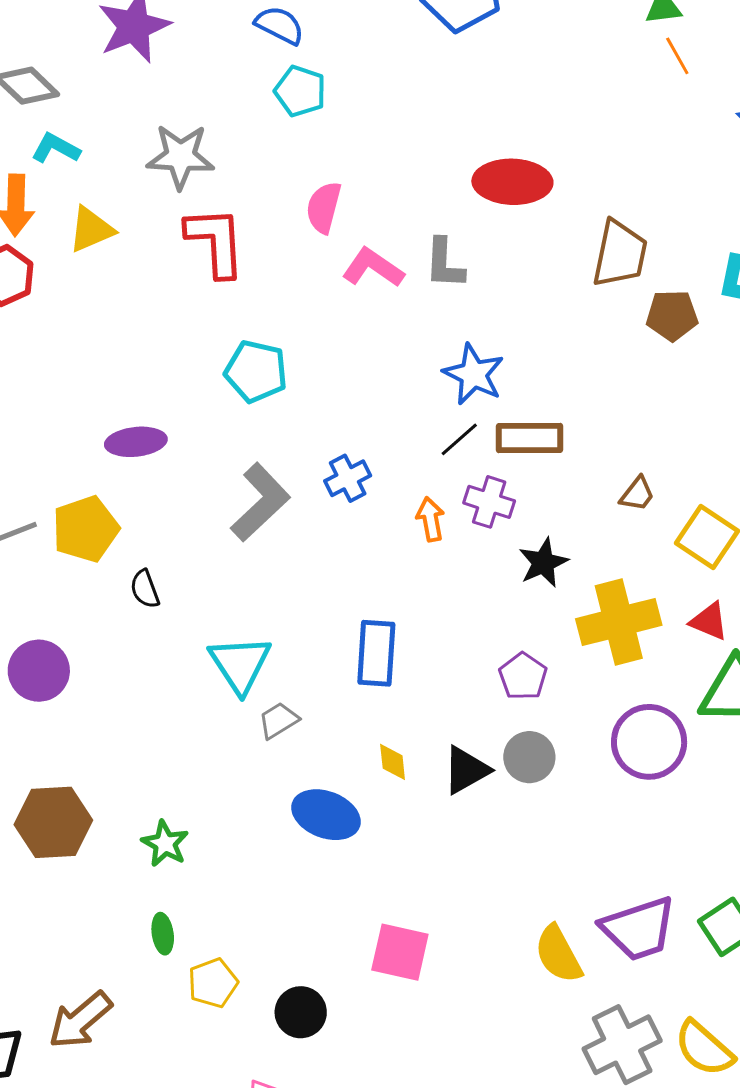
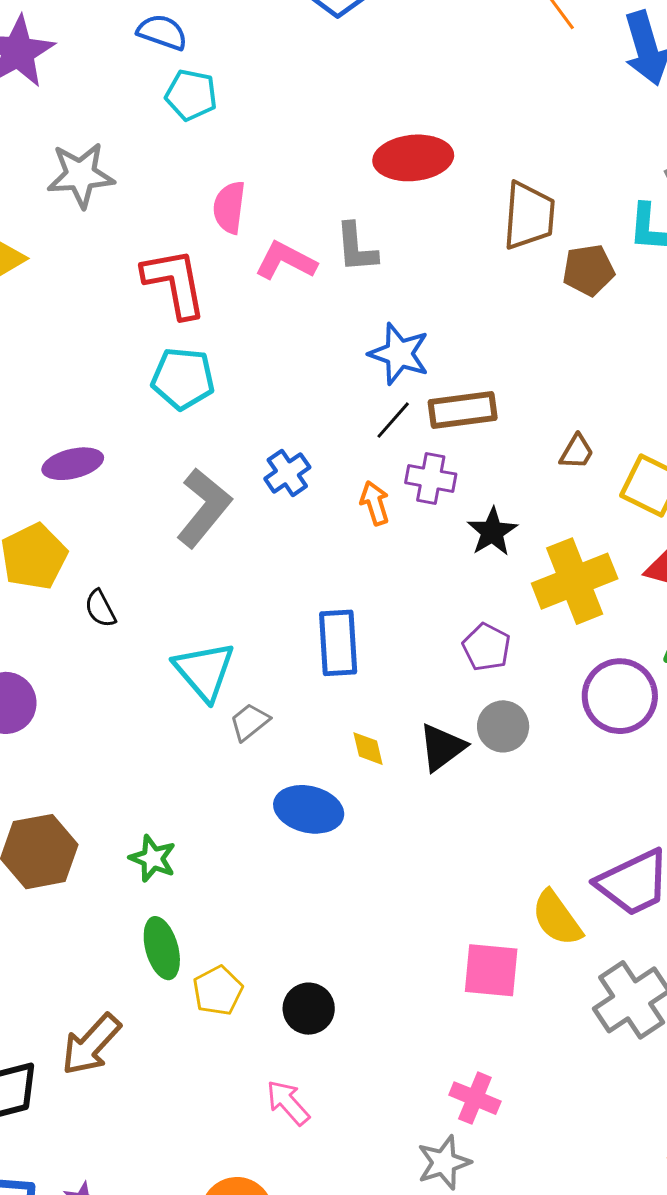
red L-shape: (216, 242) -> (175, 283), moved
green ellipse: (163, 934) -> (162, 948), size x1.5
pink square: (400, 952) -> (491, 970), moved

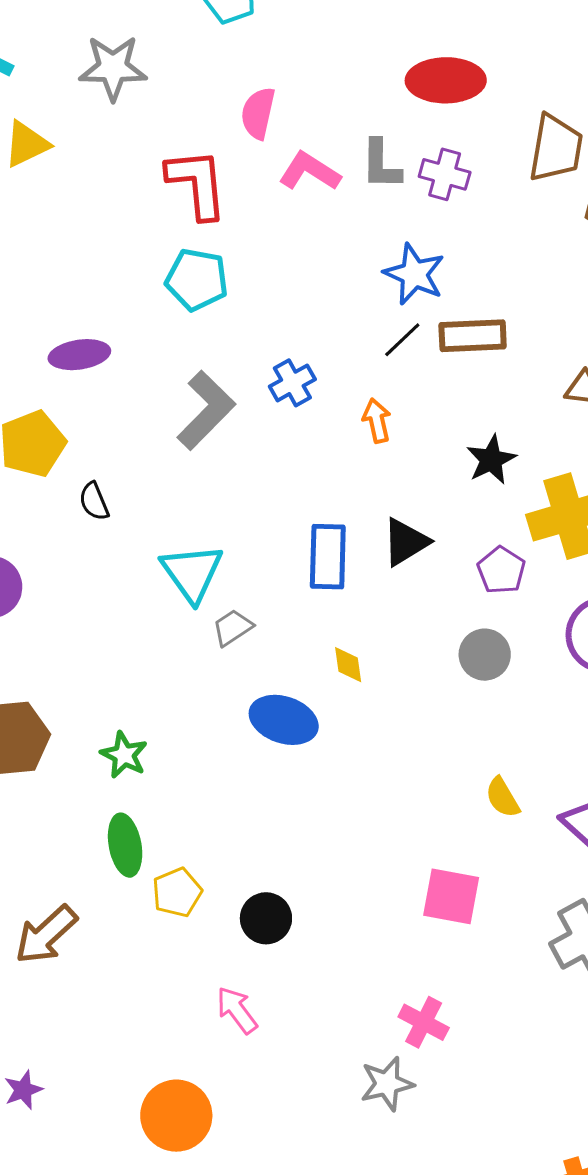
purple cross: (431, 478) -> (445, 174), moved
purple pentagon: (486, 647) -> (501, 570), moved
black triangle: (442, 747) -> (406, 542), moved
yellow semicircle: (557, 918) -> (502, 797), moved, size x0.7

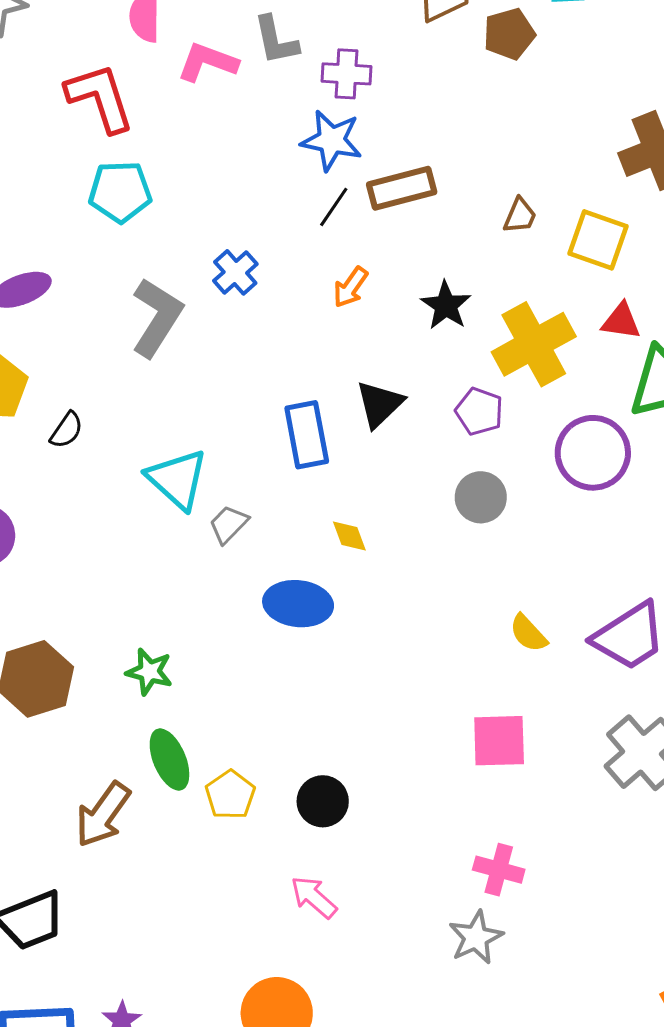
purple cross: (445, 174) -> (346, 74), moved
orange arrow: (377, 421) -> (350, 287), moved, turned -120
black semicircle: (94, 501) -> (67, 430), turned -111
brown arrow: (46, 935) -> (103, 815), moved

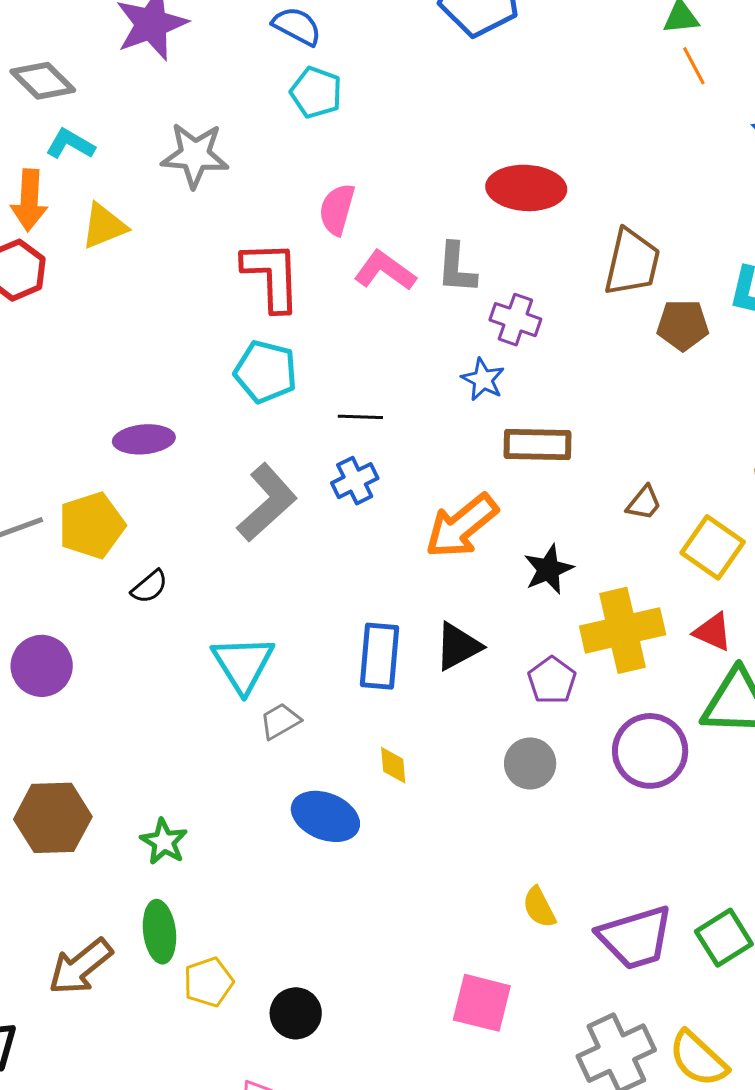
blue star: (331, 140) -> (483, 379), size x0.7
black line: (334, 207) -> (360, 417), moved, turned 42
orange arrow: (350, 287) -> (462, 526), size x1.8

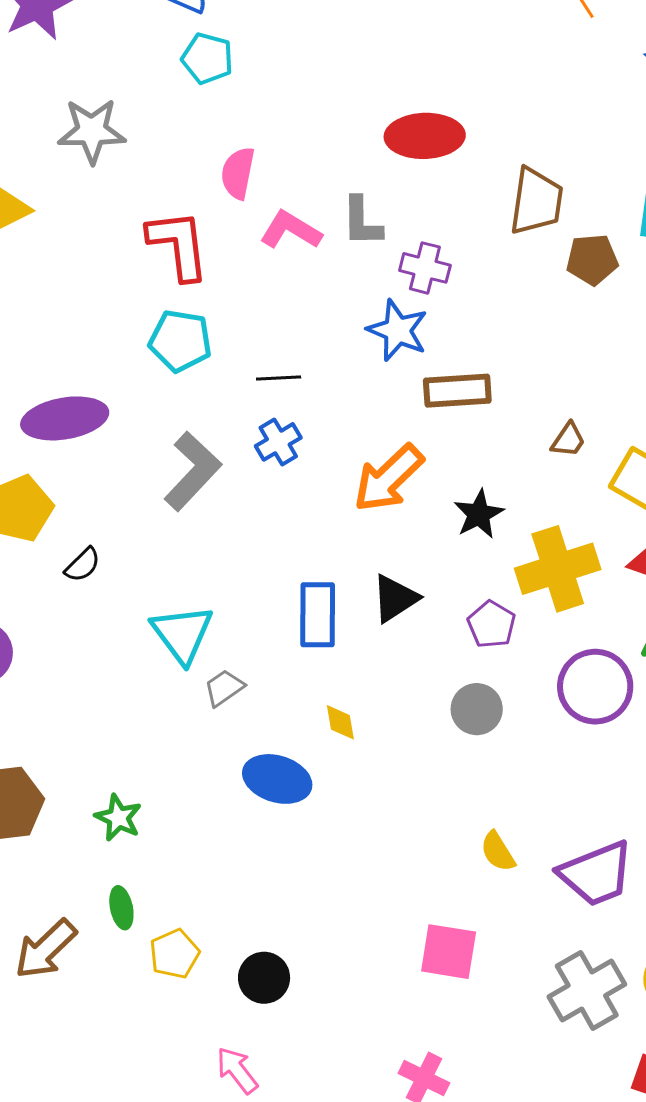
blue star: (483, 379) -> (398, 330), size x1.4
purple ellipse: (144, 439) -> (65, 418), size x1.4
green ellipse: (159, 932) -> (121, 908), size x0.7

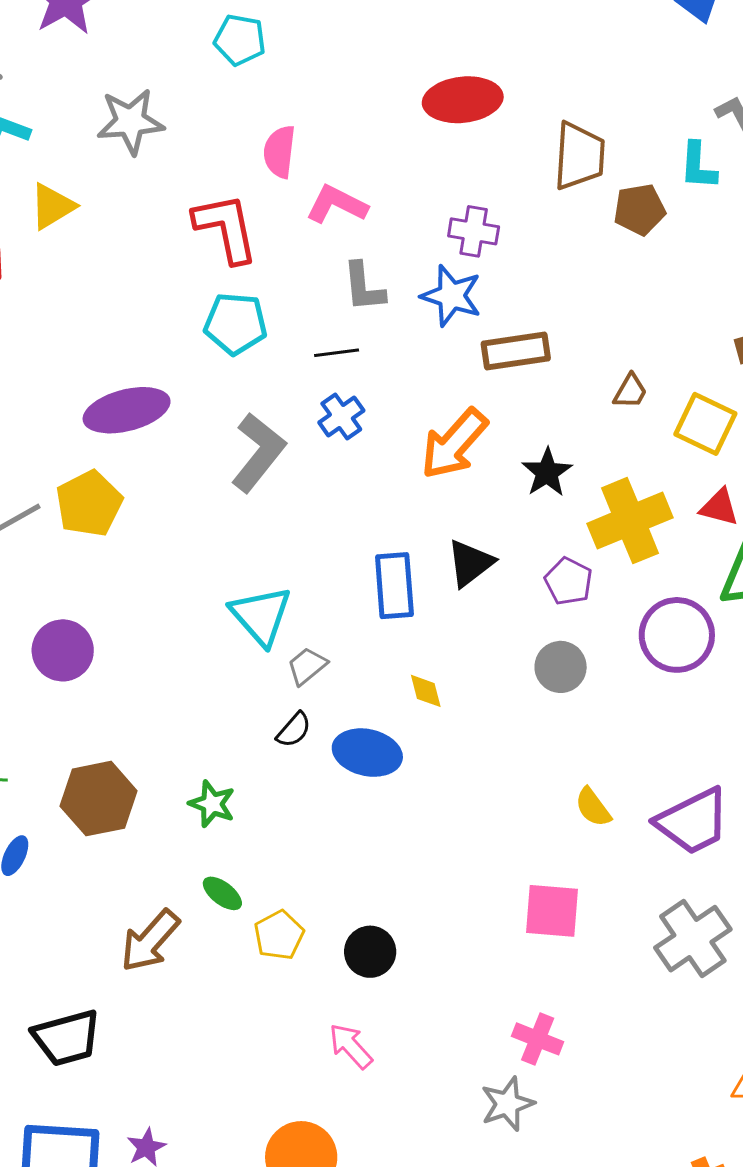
gray L-shape: (362, 222) -> (364, 287), moved
black semicircle: (83, 565) -> (294, 730), moved
green ellipse: (121, 908) -> (222, 893), turned -36

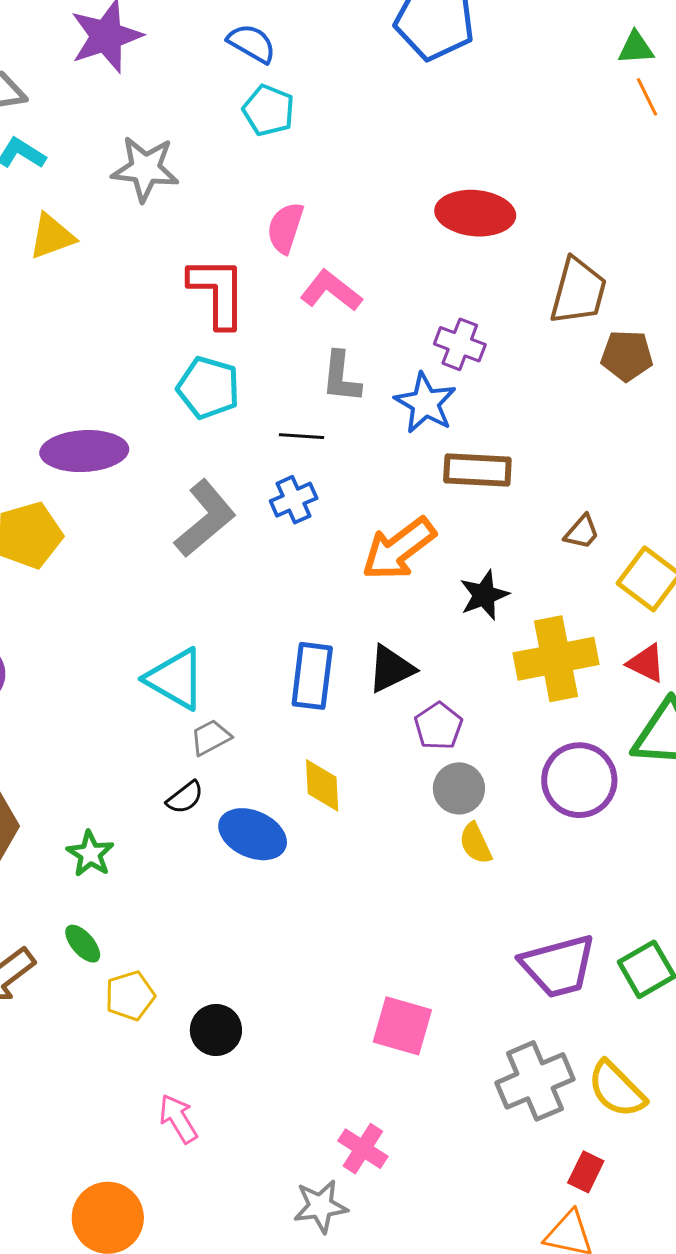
purple pentagon: (568, 581) -> (438, 726), moved
cyan triangle: (261, 616) -> (175, 679), turned -30
yellow diamond: (426, 691) -> (322, 785), size x1.4
yellow semicircle: (593, 807) -> (475, 843), moved

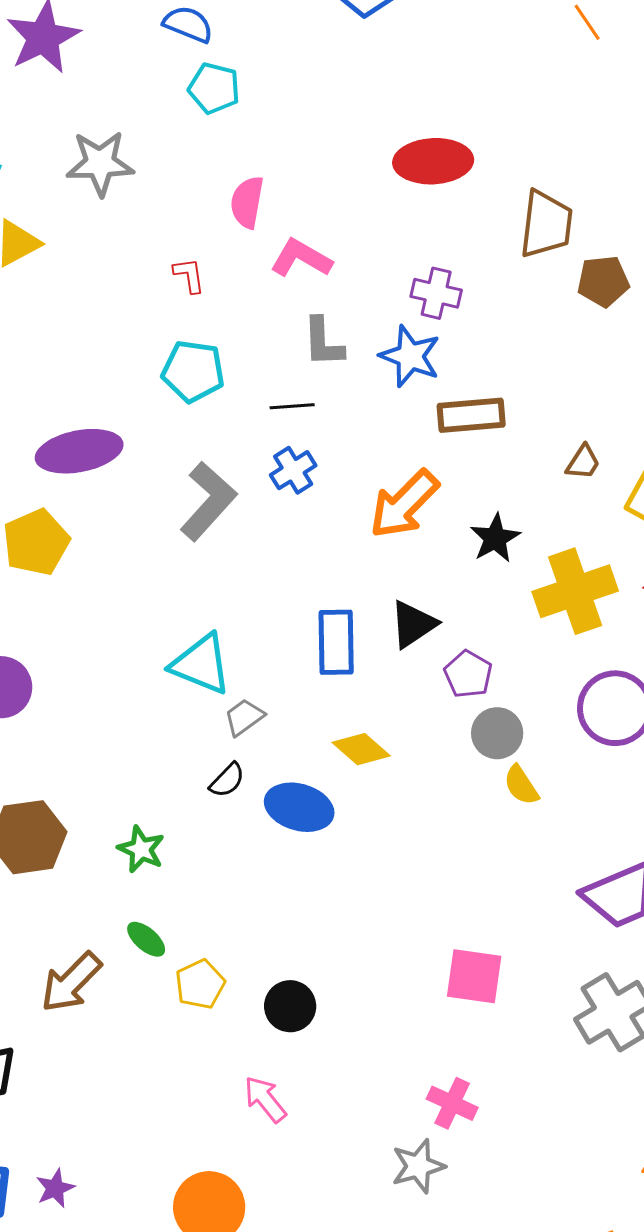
red L-shape: (218, 292) -> (189, 275), size x0.5
yellow diamond: (322, 785) -> (361, 749), turned -38

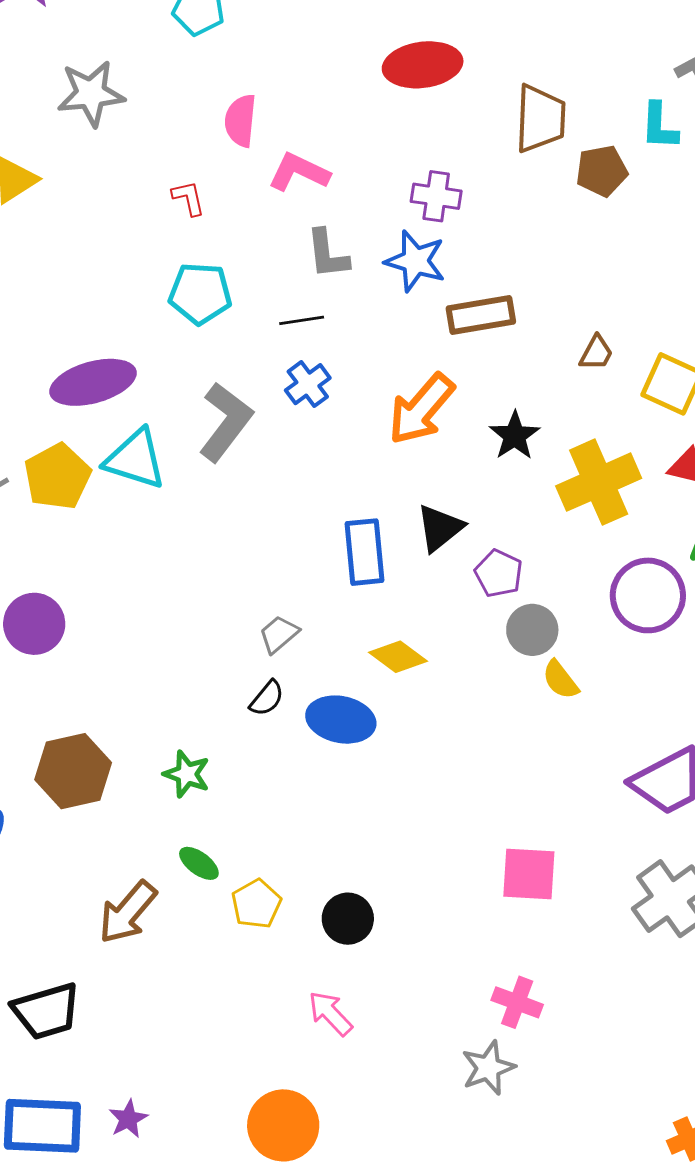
cyan triangle: (201, 664) -> (135, 459), moved

